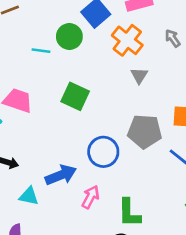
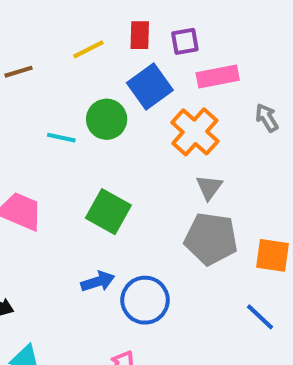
gray arrow: (173, 38) -> (267, 118), moved
gray pentagon: (145, 131) -> (211, 239), moved
blue arrow: (61, 175) -> (98, 281), moved, size x0.7

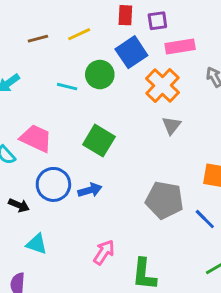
yellow line: (88, 49) -> (79, 34), moved
gray pentagon: (211, 239) -> (164, 200), moved
blue circle: (145, 300) -> (53, 184), moved

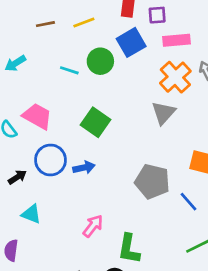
orange cross: (163, 86) -> (175, 77), moved
gray triangle: (171, 125) -> (163, 113), size x1.4
black arrow: (19, 205) -> (17, 177), turned -60

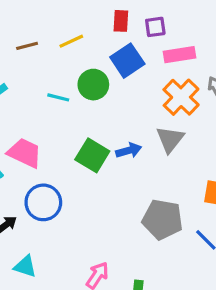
blue arrow: (84, 168) -> (129, 150), moved

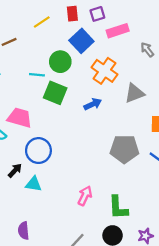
yellow line: (71, 41) -> (42, 22), moved
orange cross: (181, 97) -> (104, 71), moved
gray triangle: (170, 139) -> (134, 93), moved, turned 40
green square: (92, 155) -> (55, 93), moved
cyan triangle: (25, 266) -> (34, 184), moved

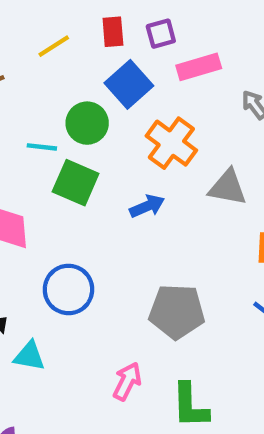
gray triangle: (134, 93) -> (228, 188), turned 30
gray pentagon: (124, 149) -> (177, 312), moved
blue circle: (38, 151) -> (68, 289), moved

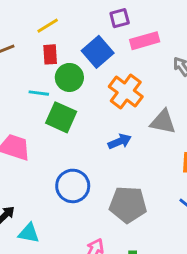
red rectangle: (113, 32) -> (50, 54), moved
blue arrow: (147, 206) -> (120, 141), moved
blue circle: (68, 289) -> (73, 186), moved

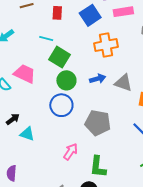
green circle: (69, 77) -> (66, 80), moved
orange cross: (126, 92) -> (106, 45), turned 35
gray triangle: (163, 122) -> (123, 83), moved

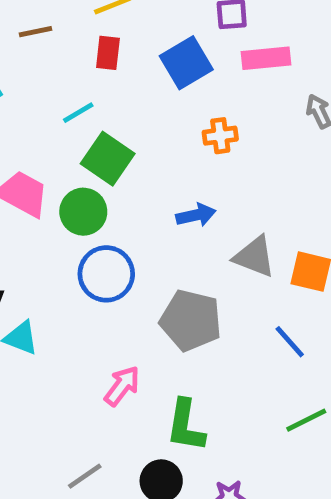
cyan line: (46, 39) -> (78, 113), turned -48
orange cross: (106, 45) -> (220, 136), size x0.6
green circle: (66, 80) -> (83, 212), moved
gray triangle: (123, 83) -> (254, 257), moved

